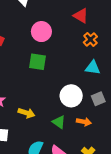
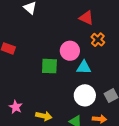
pink circle: (41, 32) -> (70, 51), moved
cyan triangle: (93, 68) -> (84, 67), moved

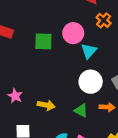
green square: (49, 66) -> (43, 41), moved
cyan triangle: (84, 67) -> (89, 51), turned -49

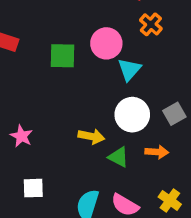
yellow arrow: (46, 105) -> (91, 136), moved

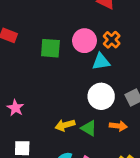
orange cross: (151, 24) -> (112, 40), moved
cyan triangle: (129, 70) -> (101, 62), turned 36
yellow arrow: (91, 136) -> (65, 125), moved, turned 150

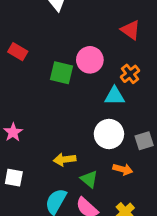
pink circle: (84, 41) -> (90, 60), moved
green triangle: (89, 128) -> (89, 179), moved

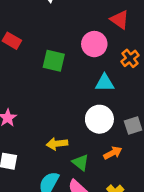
pink circle: (90, 60) -> (94, 44), moved
orange cross: (130, 74) -> (130, 58), moved
orange arrow: (123, 169) -> (113, 153), turned -42

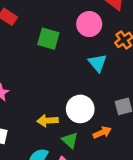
cyan triangle: (105, 83) -> (98, 63), turned 48
white circle: (99, 119) -> (80, 109), moved

